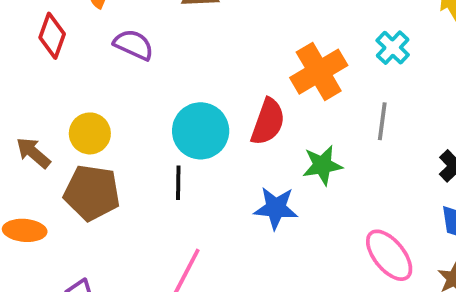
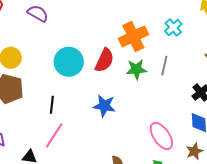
green star: (322, 165) -> (136, 69), moved
black line: (178, 183) -> (52, 105), moved

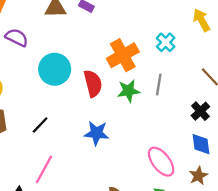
red semicircle: (104, 60) -> (93, 83), turned -35
cyan circle: (69, 62) -> (55, 69), moved
black line: (52, 105) -> (40, 125), moved, turned 42

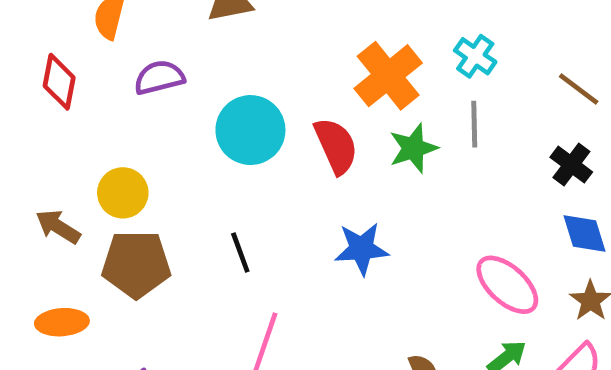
purple semicircle: (17, 37) -> (159, 77), turned -30
cyan cross: (166, 42) -> (475, 56), moved
black line: (40, 125) -> (240, 252), turned -54

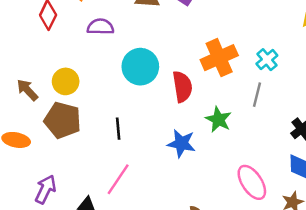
green star: (413, 148) -> (218, 120), moved, turned 30

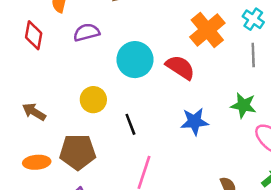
yellow circle: (66, 81) -> (93, 100), moved
red semicircle: (182, 87) -> (180, 67), turned -32
brown pentagon: (63, 120) -> (78, 152), moved
green star: (218, 120) -> (243, 105), moved

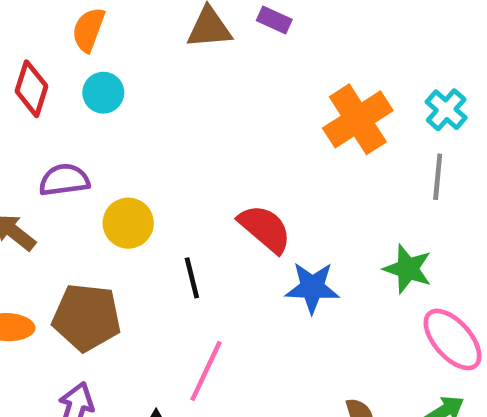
purple semicircle: (87, 32) -> (64, 180), moved
cyan circle: (135, 60) -> (103, 93), moved, size x0.6
red semicircle: (180, 67) -> (265, 229), moved

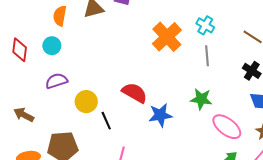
orange semicircle: (89, 30) -> (60, 16), moved
purple semicircle: (64, 180) -> (56, 81), moved
yellow circle: (128, 223) -> (86, 102), moved

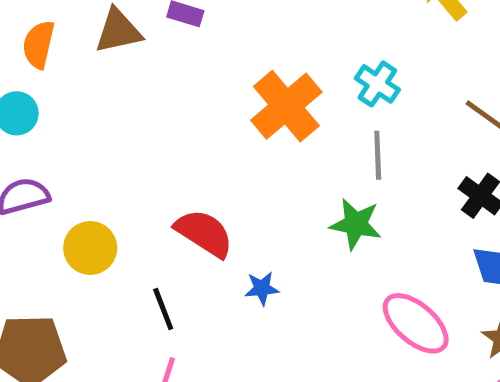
green star: (201, 99) -> (356, 224), moved
blue star: (160, 115) -> (262, 288), size x0.6
black line: (106, 121) -> (163, 309), moved

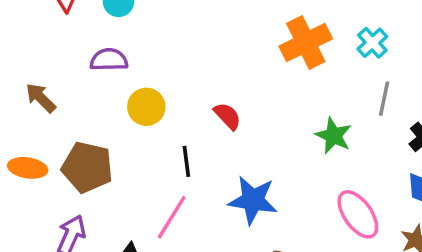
gray line: (378, 155) -> (384, 99), moved
red semicircle: (204, 233) -> (227, 116), size x0.7
blue star: (262, 288) -> (253, 200), moved, size x2.0

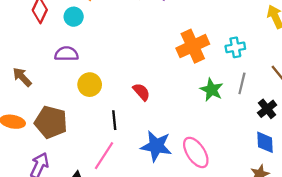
cyan cross: (372, 43) -> (235, 47), turned 30
green star: (333, 136) -> (212, 90), moved
pink ellipse: (358, 214) -> (196, 152), moved

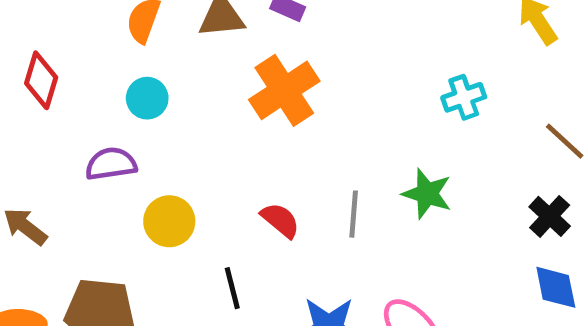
cyan circle: (74, 17) -> (147, 98), moved
orange cross: (193, 46) -> (284, 90), moved
gray line: (242, 83) -> (354, 214), moved

